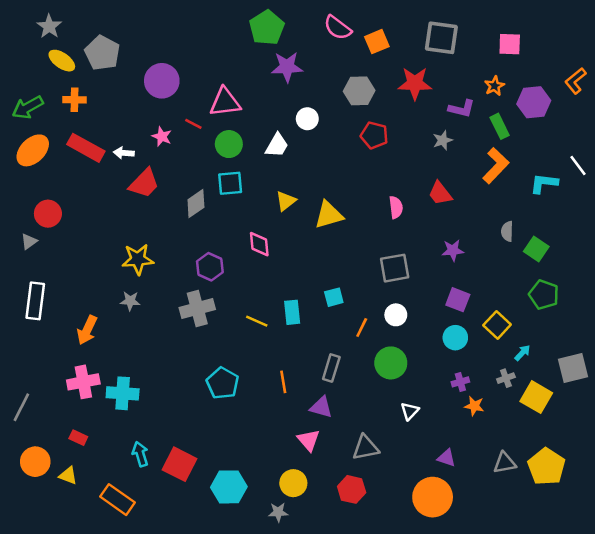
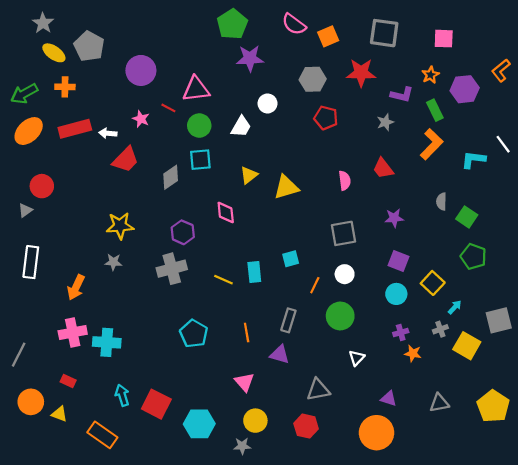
red rectangle: (86, 148) -> (75, 129), turned -44
pink triangle: (309, 440) -> (244, 382), moved
yellow pentagon: (546, 467) -> (493, 406), moved

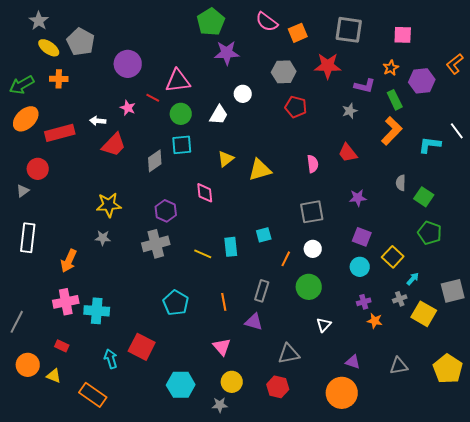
red rectangle: (75, 129) -> (60, 133), moved
red square: (156, 404) -> (142, 347), moved

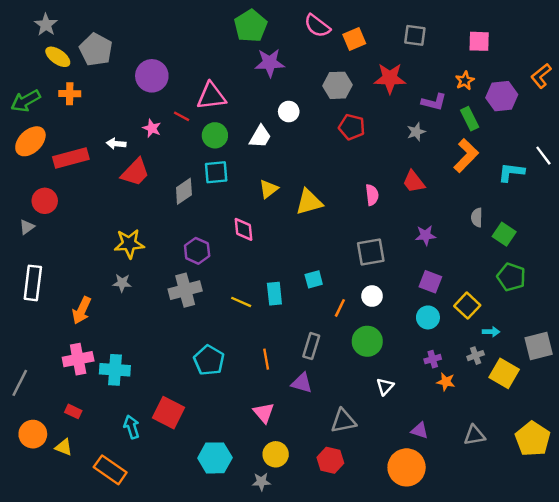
gray square: (349, 30) -> (415, 35), size x0.7
cyan arrow: (413, 279) -> (491, 332), turned 48

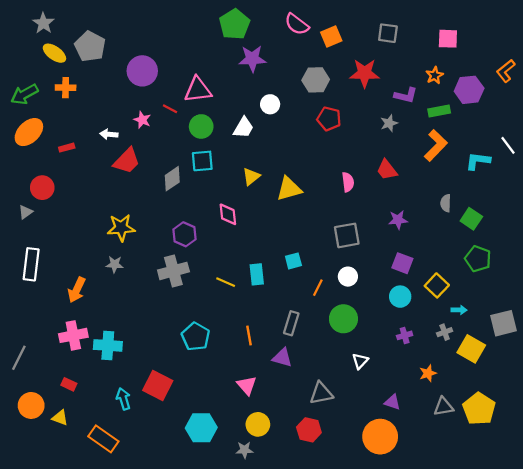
green rectangle: (470, 119) -> (439, 111), turned -75
red rectangle: (71, 158) -> (67, 148), size x0.5
orange star: (446, 382) -> (428, 373), moved, turned -30
yellow pentagon: (533, 439) -> (479, 409), moved

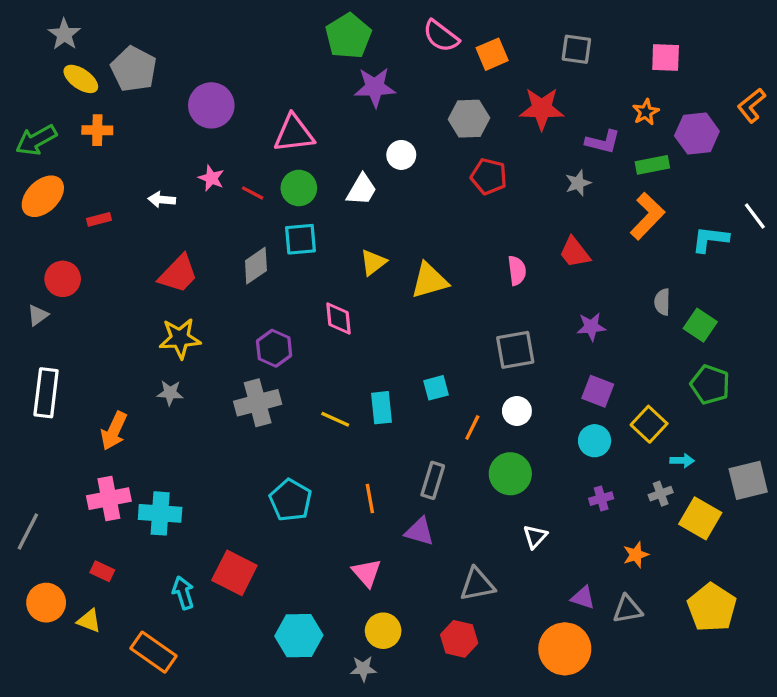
red line: (170, 109) -> (253, 193), moved
red trapezoid: (127, 161) -> (178, 274), moved
gray triangle: (443, 407) -> (628, 609), moved

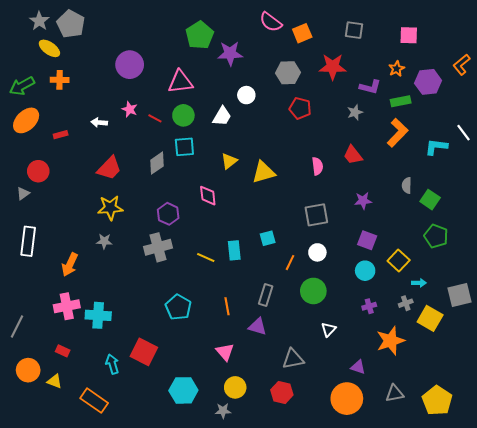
green pentagon: (348, 36) -> (200, 35), moved
gray pentagon: (134, 69) -> (71, 24), moved
orange star: (636, 555) -> (390, 341), size x1.8
yellow pentagon: (712, 608) -> (437, 401), moved
gray triangle: (628, 609) -> (395, 393), moved

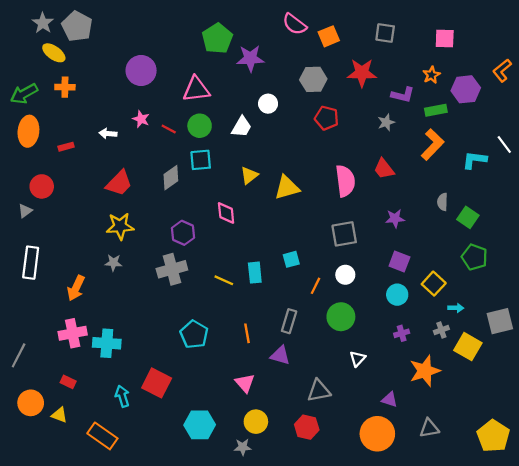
orange ellipse: (26, 120) -> (28, 131), turned -40
pink semicircle: (317, 166) -> (345, 181), size x1.6
yellow pentagon: (437, 401) -> (493, 436), moved

